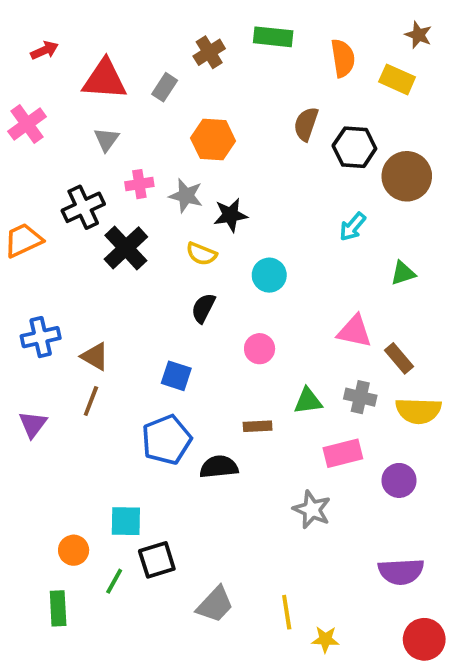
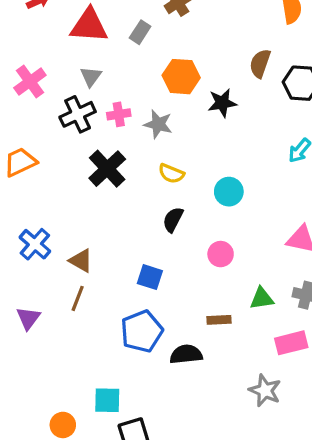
pink cross: (27, 124) -> (30, 81), moved
black cross: (83, 207) -> (78, 114), moved
black star: (230, 215) -> (222, 103), moved
blue cross: (41, 337) -> (35, 244), turned -36

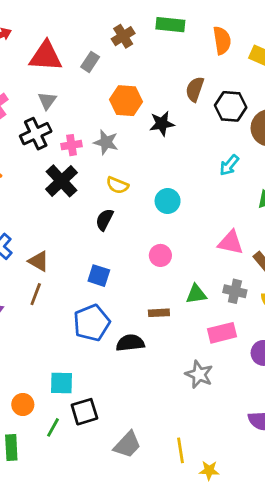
pink cross: (119, 114) -> (72, 145), moved
black semicircle: (173, 220) -> (104, 220), moved

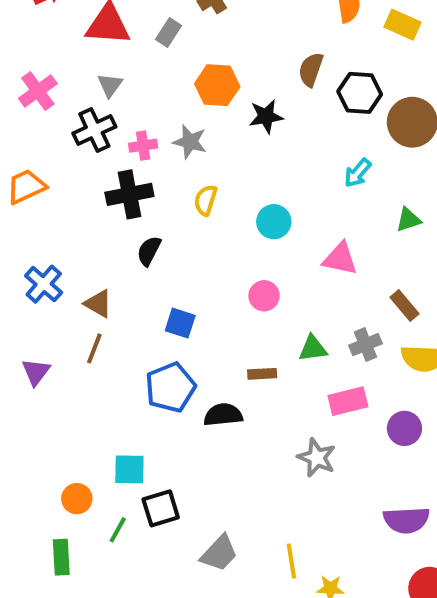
black cross: (61, 181) -> (129, 194), turned 32
yellow semicircle: (117, 185) -> (206, 200), turned 85
black semicircle: (104, 220) -> (149, 251), moved
pink triangle: (231, 243) -> (340, 259), moved
gray cross: (235, 291) -> (365, 345), turned -35

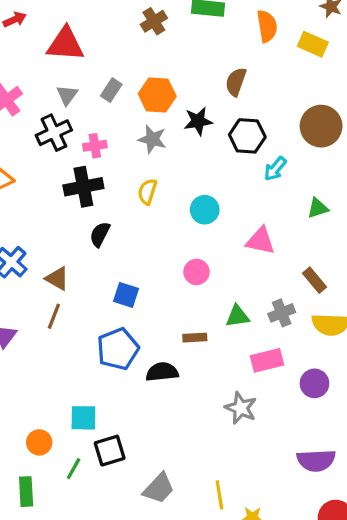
gray rectangle: (168, 32) -> (111, 90), moved
black hexagon: (360, 93) -> (247, 136), moved
gray star: (190, 142) -> (152, 139), moved

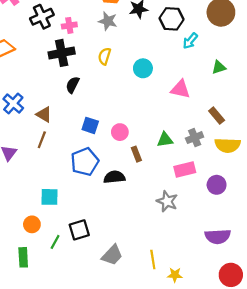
pink circle: (196, 272) -> (120, 132), moved
brown rectangle: (195, 338) -> (136, 154), turned 72
cyan square: (83, 418) -> (50, 197), moved

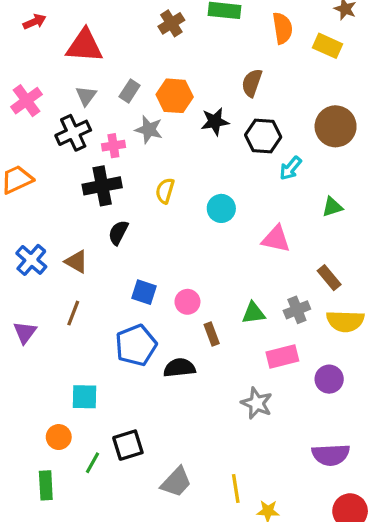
gray star: (108, 21) -> (149, 130), moved
brown triangle: (44, 114) -> (76, 262), moved

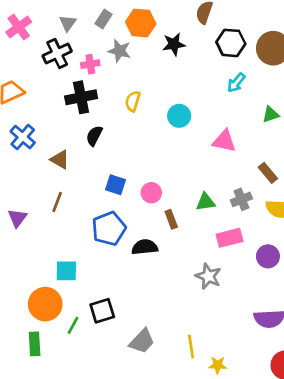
black hexagon: (263, 136) -> (231, 43), moved
blue cross: (31, 260) -> (23, 137), moved
orange circle: (59, 437) -> (45, 304), size x1.6

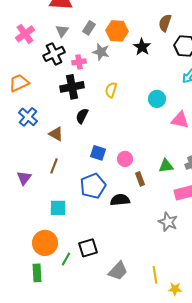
black star: (174, 44) -> (142, 47), turned -30
cyan circle: (179, 116) -> (157, 99), moved
cyan square: (66, 271) -> (58, 208), moved

